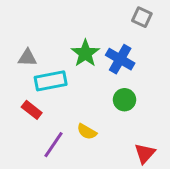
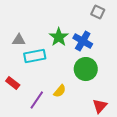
green circle: (124, 100) -> (86, 69), size x1.5
red rectangle: (32, 110) -> (13, 83), moved
yellow semicircle: (87, 132) -> (60, 91), turned -80

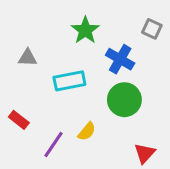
gray square: (98, 12) -> (152, 29), moved
green star: (59, 37) -> (85, 30), moved
cyan rectangle: (35, 56) -> (69, 81), moved

